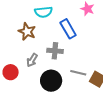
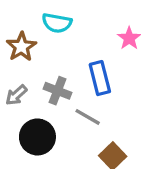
blue rectangle: (68, 29) -> (100, 78), moved
gray line: (78, 73) -> (88, 117), moved

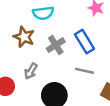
gray cross: (57, 91) -> (56, 45), moved, turned -36

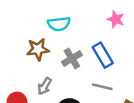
brown star: (24, 37) -> (38, 49), turned -30

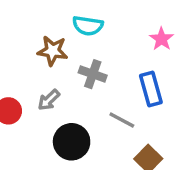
blue rectangle: (103, 55) -> (151, 89), moved
gray cross: (72, 59) -> (93, 74), turned 36

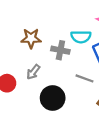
cyan semicircle: (88, 26) -> (81, 37), moved

